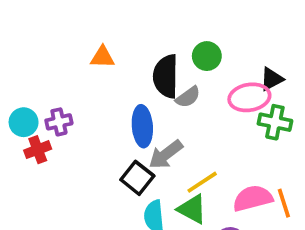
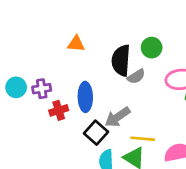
blue ellipse: (142, 126) -> (85, 97), moved
red cross: (38, 150) -> (59, 110), moved
yellow line: (202, 182) -> (143, 139), turned 35

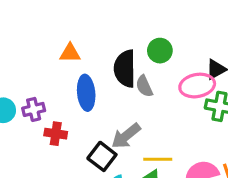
gray semicircle: (136, 76) -> (144, 86), turned 102
blue ellipse: (85, 97) -> (86, 93), moved
red cross: (59, 110) -> (56, 134), turned 30

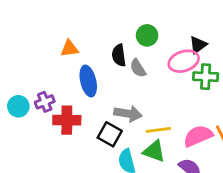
black semicircle: (125, 69) -> (119, 55), size x0.7
red cross: (56, 134) -> (67, 120), size x1.4
gray arrow: (126, 136) -> (128, 114), turned -124

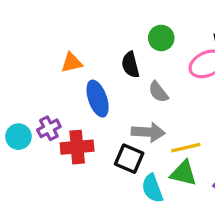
gray semicircle: (138, 68) -> (158, 92), moved

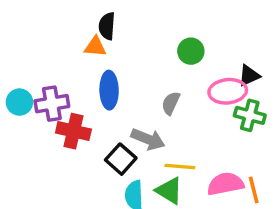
black semicircle: (130, 65) -> (107, 26), moved
gray semicircle: (158, 92) -> (171, 103), turned 45
purple cross: (49, 128) -> (52, 104), size x1.4

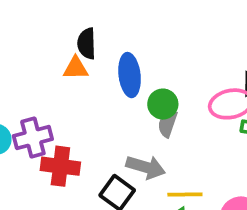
green circle: (191, 51) -> (163, 104), moved
blue ellipse: (109, 90) -> (130, 75), moved

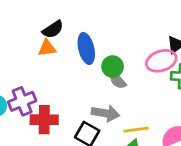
black semicircle: (87, 44) -> (53, 29), turned -115
gray semicircle: (168, 124) -> (118, 80), turned -54

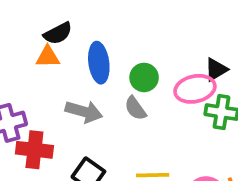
green circle: (113, 67) -> (144, 77), moved
gray arrow: (106, 113) -> (84, 112), moved

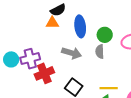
gray semicircle: (135, 108) -> (100, 52), turned 32
red cross: (34, 150) -> (44, 73), turned -30

